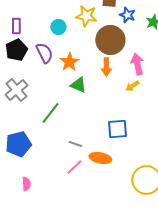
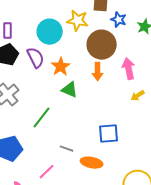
cyan circle: (58, 27) -> (50, 32), size x1.6
yellow arrow: (132, 86) -> (138, 96), moved
pink line: (74, 167) -> (47, 172), moved

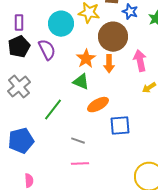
orange star: (61, 67) -> (86, 59), moved
orange ellipse: (92, 163) -> (98, 105), moved, turned -40
pink line: (47, 172) -> (80, 164), moved, turned 42

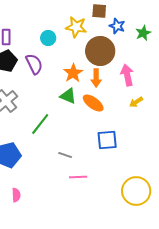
cyan circle: (61, 24) -> (48, 38), size x0.6
orange ellipse: (98, 105) -> (93, 103), moved, turned 65
pink line: (80, 164) -> (78, 177), moved

